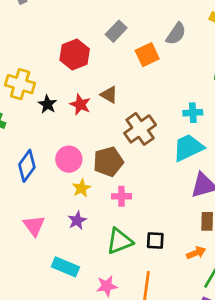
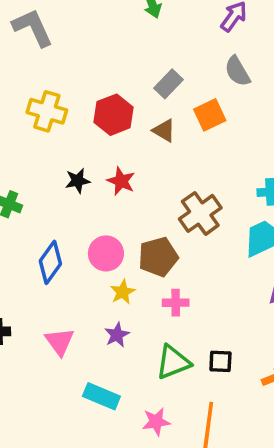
gray semicircle: (176, 34) -> (237, 71), moved, turned 115
yellow cross: (20, 84) -> (47, 111), moved
brown triangle: (109, 95) -> (164, 131), moved
black star: (47, 104) -> (78, 181), turned 30

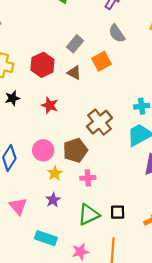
black star: (78, 181) -> (12, 98), moved

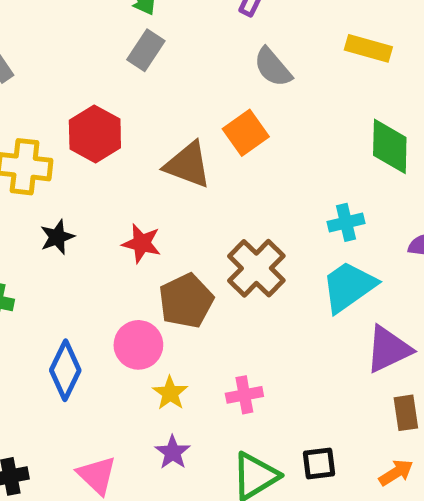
gray rectangle: (75, 44) -> (146, 50), moved
red hexagon: (42, 65) -> (95, 134), moved
brown triangle: (74, 73) -> (188, 165), size x1.5
brown pentagon: (75, 150) -> (186, 301), moved

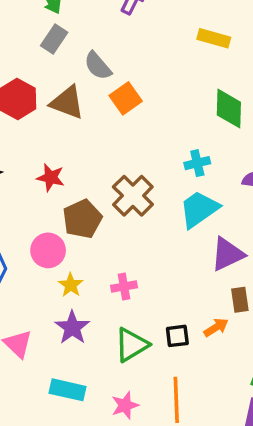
gray semicircle: (273, 67) -> (98, 66), moved
brown triangle: (188, 165) -> (67, 102), moved
purple star: (173, 452) -> (72, 328), size x1.4
orange arrow: (396, 473) -> (216, 327), moved

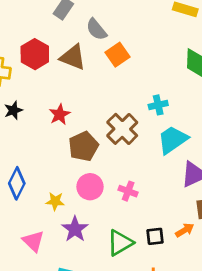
cyan cross: (197, 163) -> (158, 105), moved
red star: (51, 178) -> (60, 114), turned 30
pink circle: (48, 250) -> (90, 187), moved
yellow star: (71, 285) -> (55, 201), moved, turned -30
pink cross: (124, 287) -> (128, 191), moved, turned 30

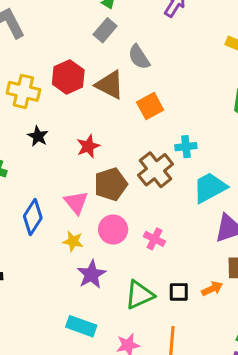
orange square: (117, 55) -> (150, 106), moved
cyan cross: (158, 105) -> (186, 147), moved
black star: (13, 110) -> (38, 136), turned -30
pink triangle: (33, 241) -> (76, 202), moved

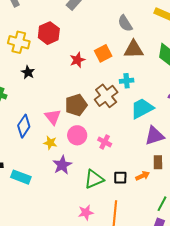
gray semicircle: (139, 57) -> (125, 23), moved
brown triangle: (110, 85) -> (134, 49), moved, turned -30
red star: (88, 146) -> (77, 60), moved
cyan rectangle: (81, 326) -> (21, 177), moved

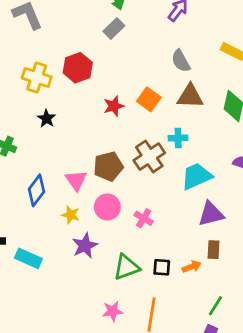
orange square: (103, 53) -> (149, 99), turned -30

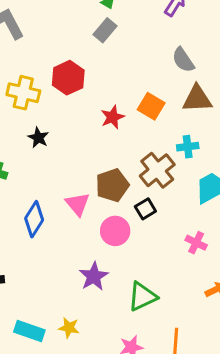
yellow star: (71, 215) -> (69, 328), moved
pink cross: (144, 218) -> (196, 243), moved
cyan rectangle: (28, 258) -> (29, 331), moved
black square: (162, 267) -> (145, 209), moved, turned -30

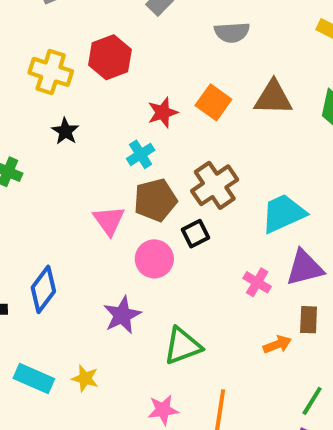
gray semicircle: (183, 60) -> (232, 32), moved, turned -64
cyan cross: (188, 147) -> (141, 154), moved, turned -30
blue diamond: (34, 219) -> (43, 289), moved

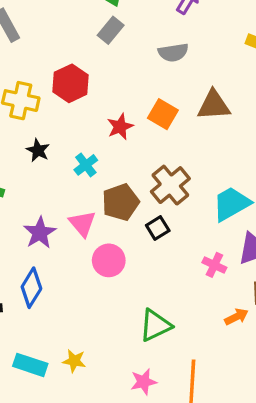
cyan cross: (141, 154) -> (86, 165), moved
pink circle: (154, 259) -> (109, 260), moved
purple star: (122, 315) -> (40, 233), moved

